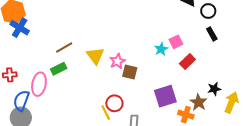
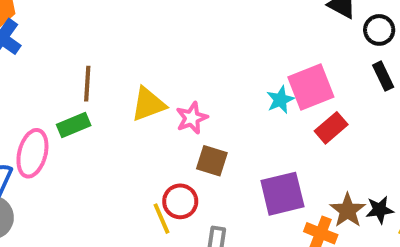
pink square: (176, 42) -> (311, 87), size x1.6
brown line: (64, 48) -> (87, 84), turned -60
yellow triangle: (95, 56) -> (148, 104), turned 42
brown square: (130, 72) -> (212, 161), moved
black star: (214, 89) -> (380, 210), moved

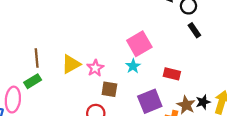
pink square: (311, 87) -> (139, 44), moved
cyan star: (280, 100) -> (133, 66), moved
red rectangle: (331, 128) -> (172, 74), moved, turned 63

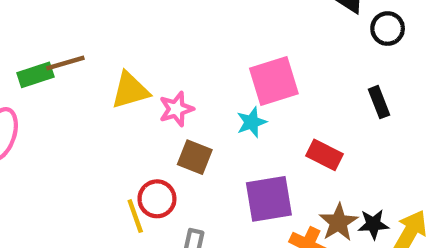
black rectangle: (194, 30) -> (379, 102), moved
brown line: (37, 58) -> (65, 63), turned 66
green rectangle: (33, 81) -> (36, 75), moved

